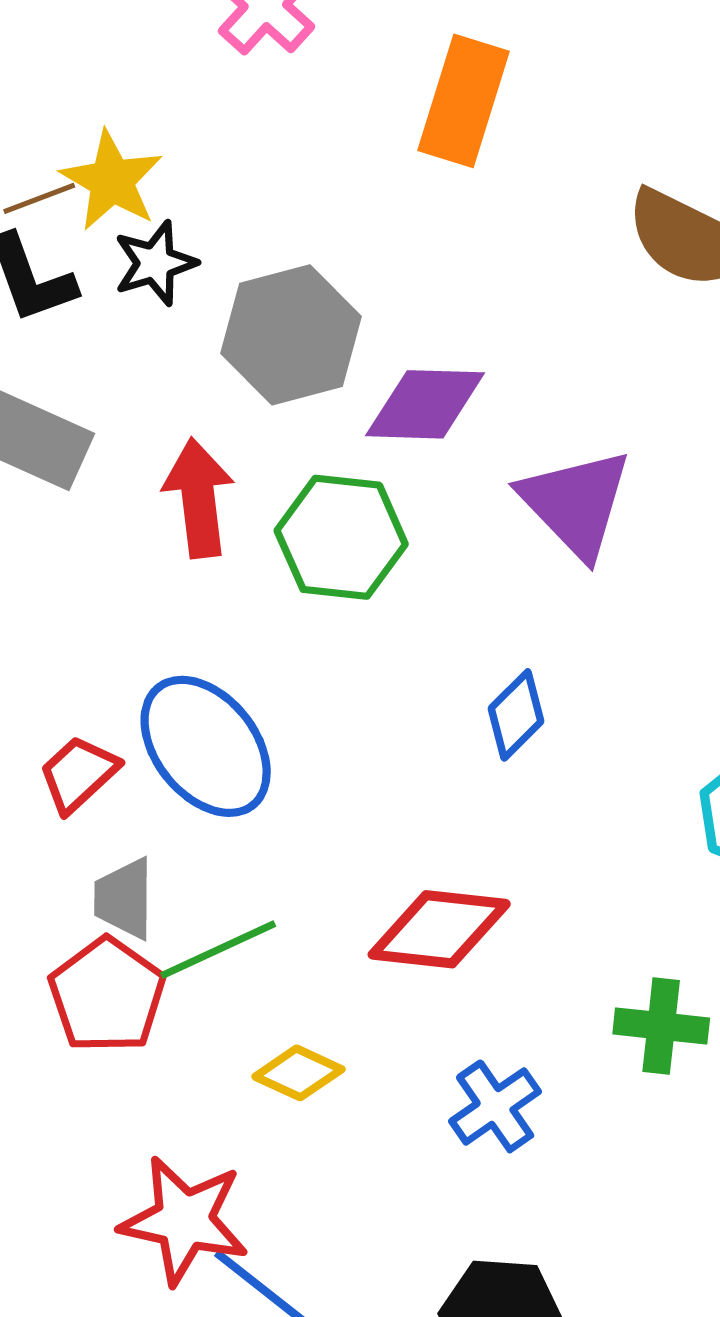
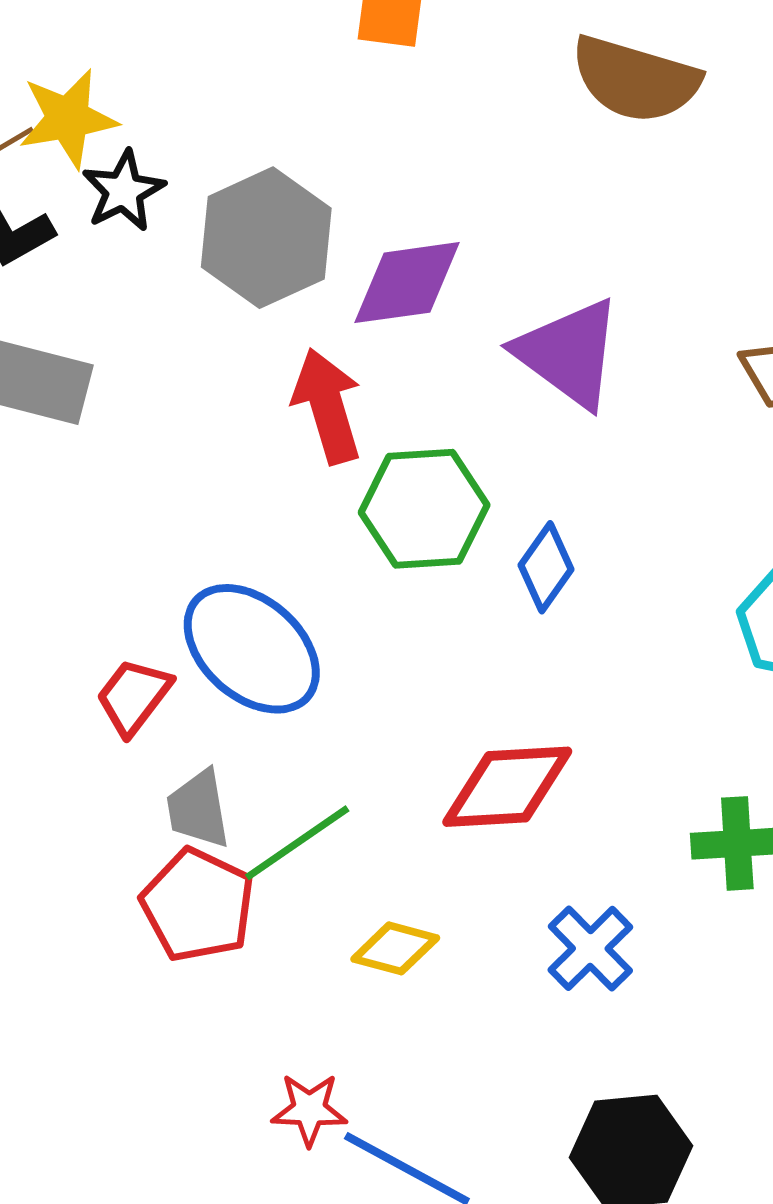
yellow star: (112, 181) -> (68, 118), turned -30
red arrow: (199, 498) -> (327, 406), moved
green hexagon: (341, 537) -> (424, 509), moved
red star: (184, 1220) -> (309, 1110), size x0.6

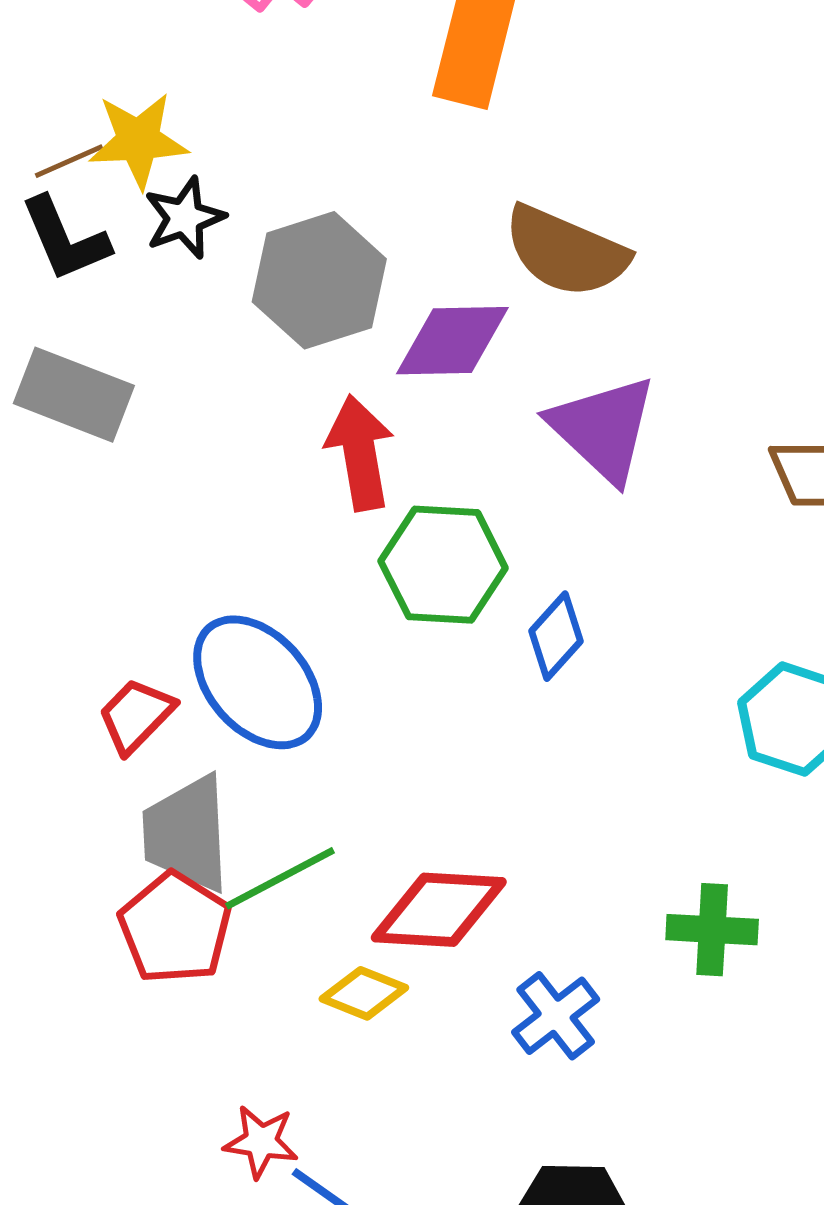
brown semicircle: (635, 79) -> (566, 252), moved
red diamond: (507, 787) -> (439, 910), moved
gray trapezoid: (198, 809) -> (187, 834), size x1.5

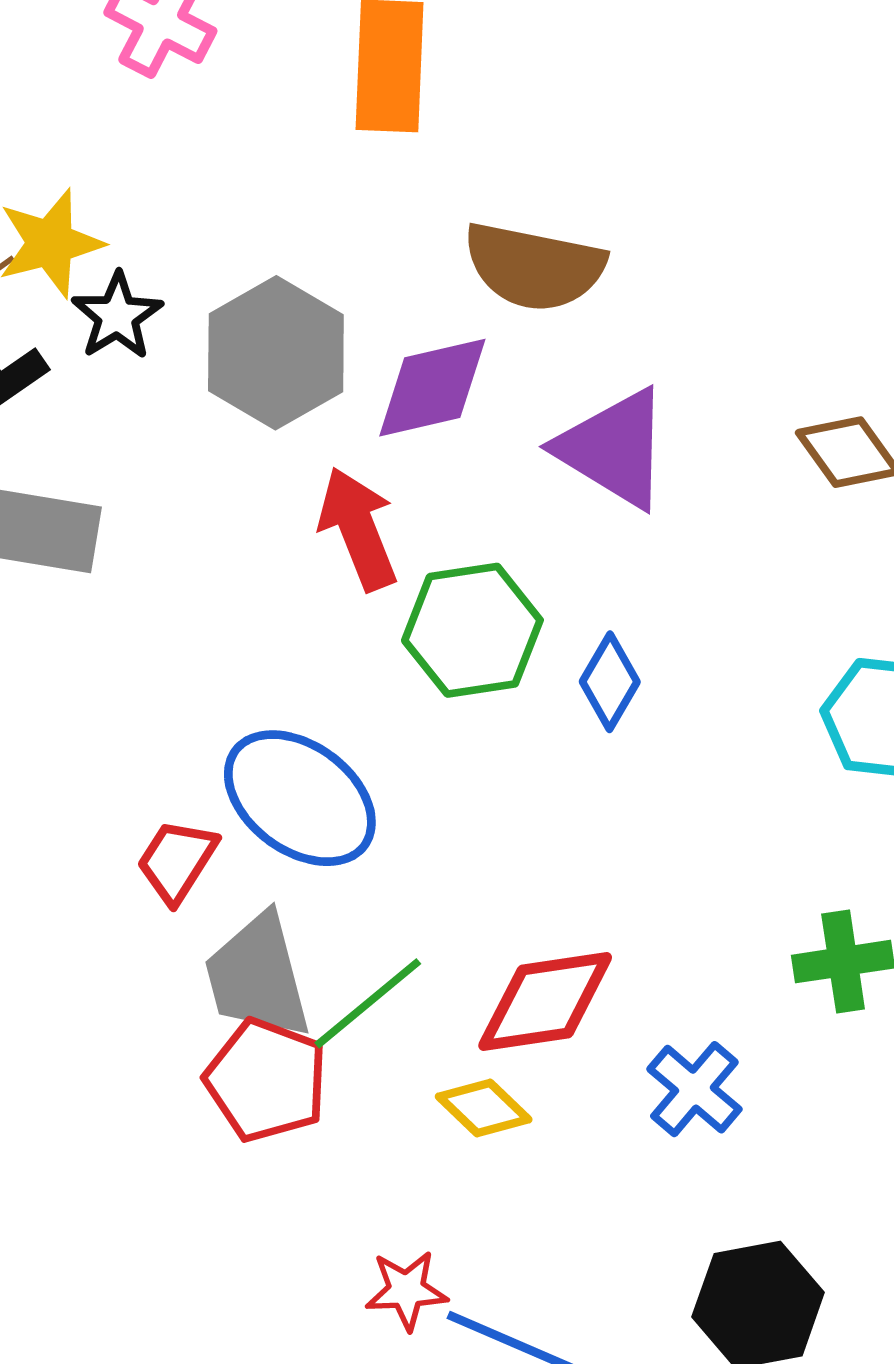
yellow diamond: (364, 993) -> (484, 1108), turned 34

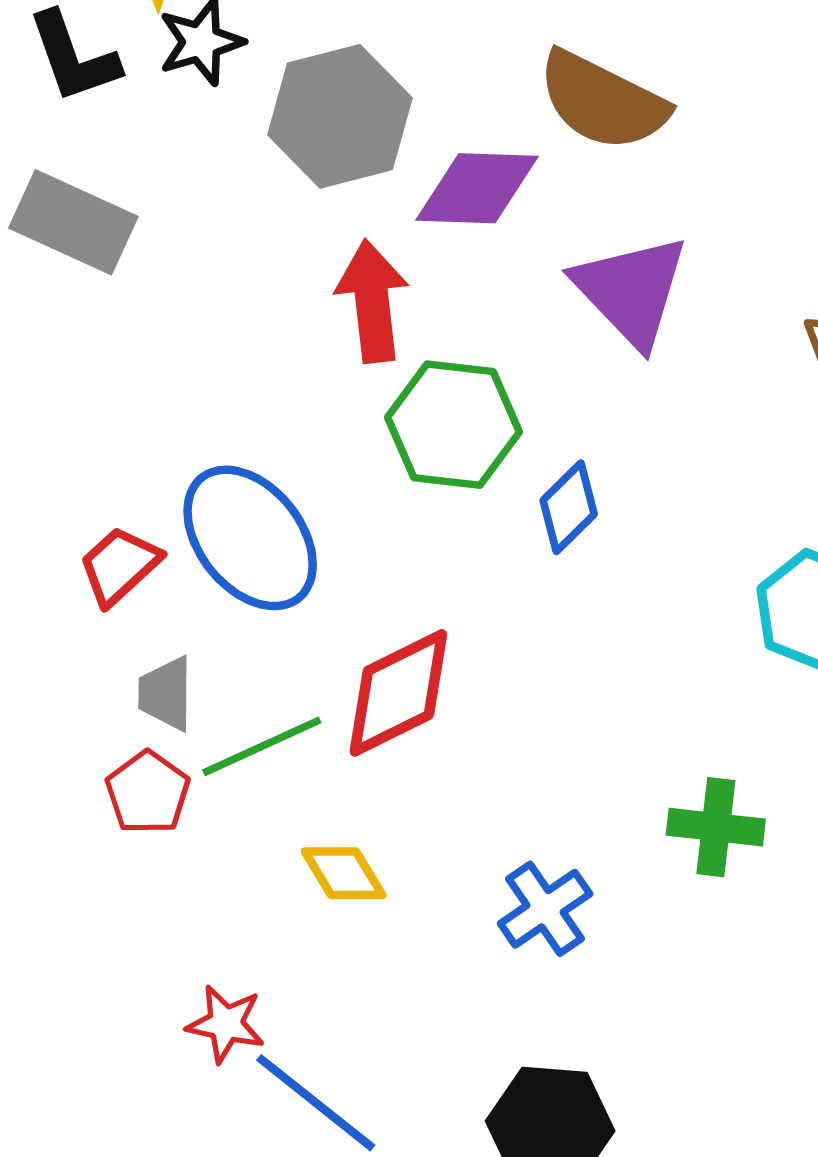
gray trapezoid: (258, 976) -> (166, 694), size x0.6
red diamond: (545, 1002) -> (398, 693), moved, turned -33
red pentagon: (266, 1080) -> (148, 793), size x0.7

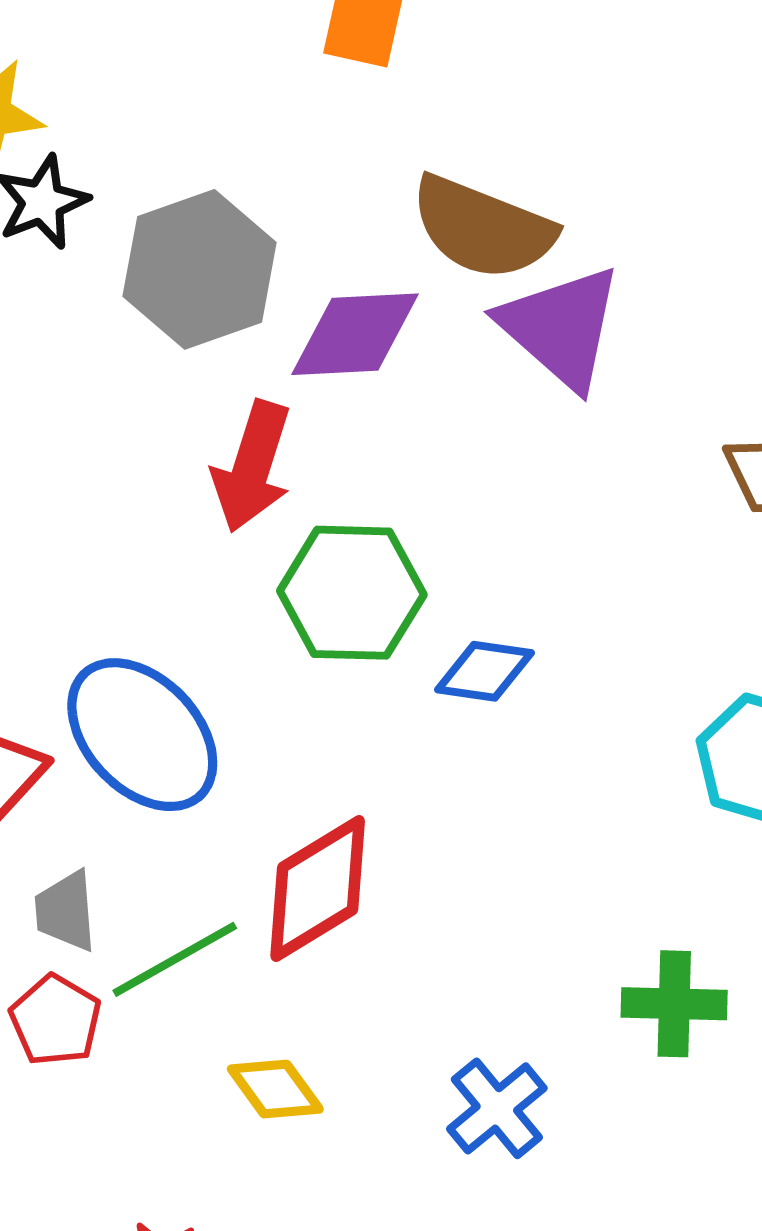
purple triangle: (631, 291) -> (561, 327), moved
red arrow: (372, 301) -> (252, 467), turned -151
blue diamond: (569, 507) -> (484, 671), turned 58

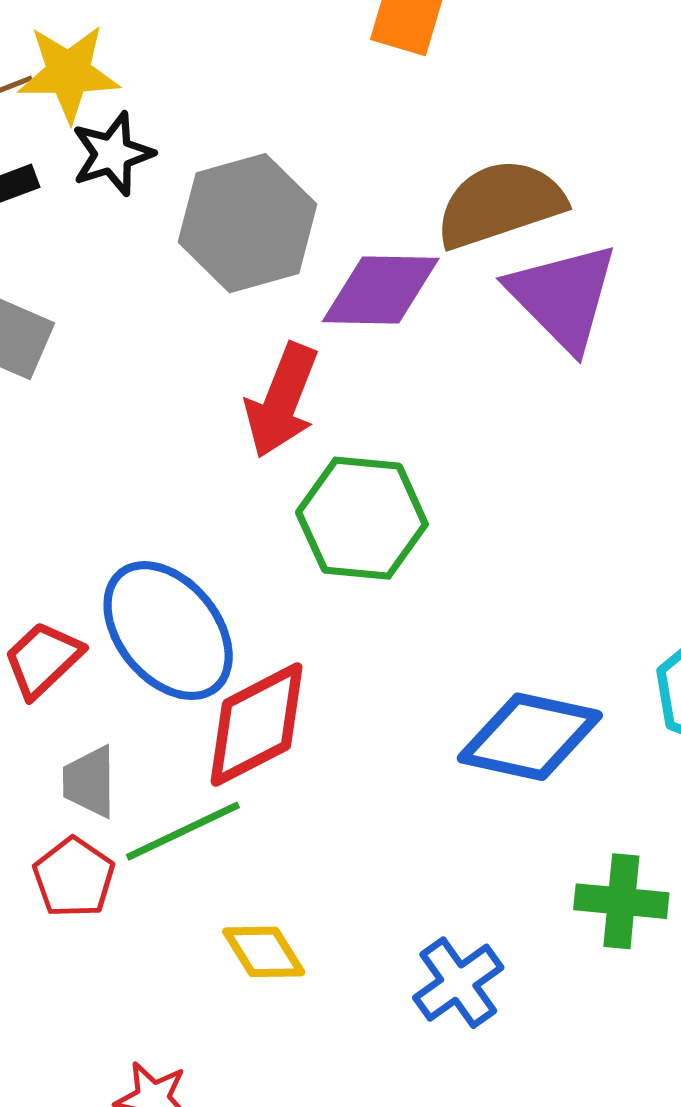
brown semicircle: (483, 228) -> (500, 204), turned 136
blue diamond: (484, 671) -> (530, 737), moved, size x1.6
red diamond: (318, 888) -> (257, 725), moved

